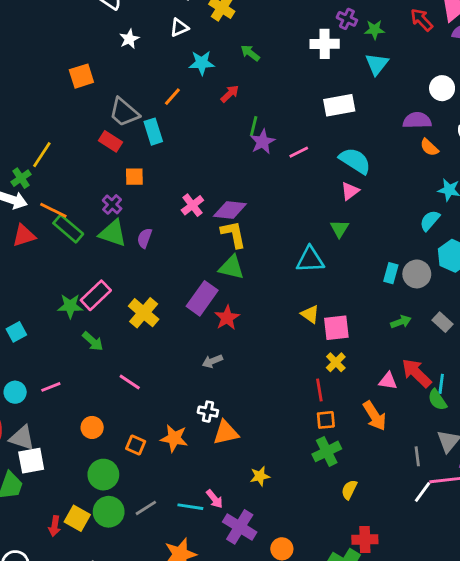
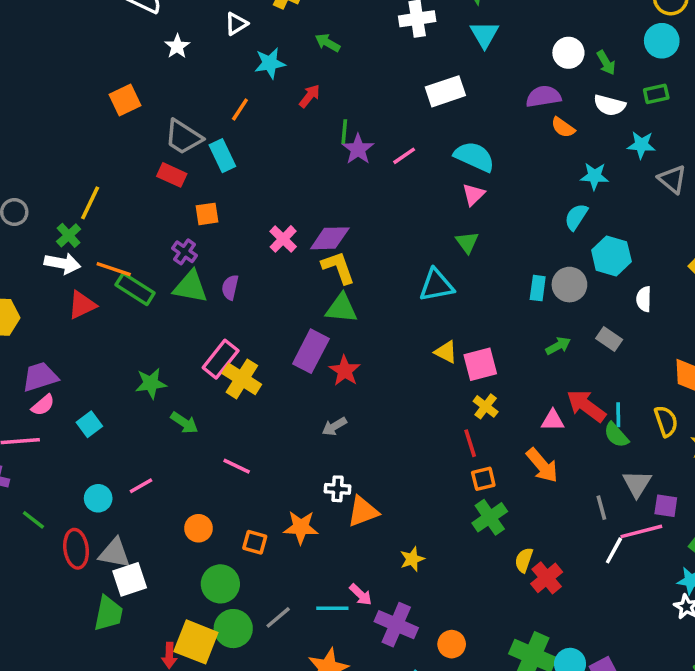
pink rectangle: (96, 295) -> (221, 359), moved
yellow square: (77, 518) -> (196, 642), size x1.4
red cross: (365, 539) -> (547, 578), moved, turned -30

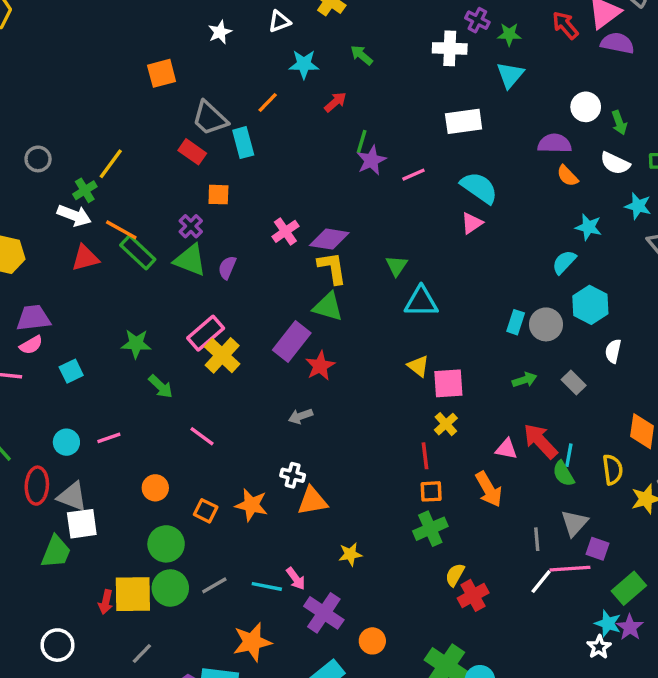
green triangle: (467, 242) -> (396, 266), moved
yellow square: (196, 642) -> (133, 594), turned -33

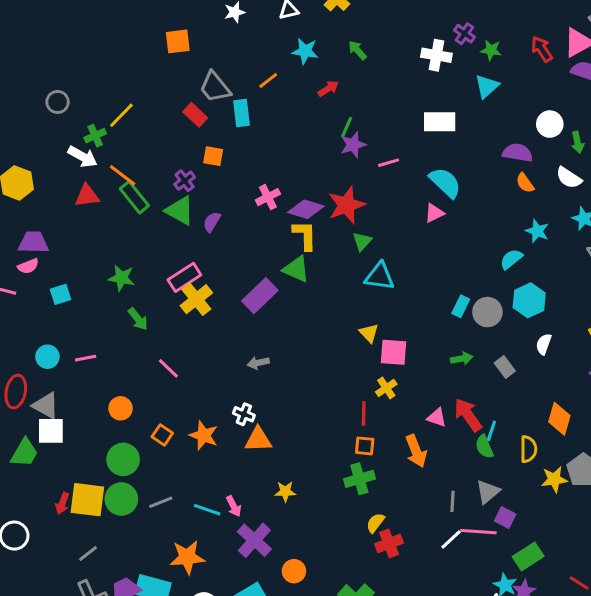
red star: (320, 366) -> (346, 205), moved, size x1.4

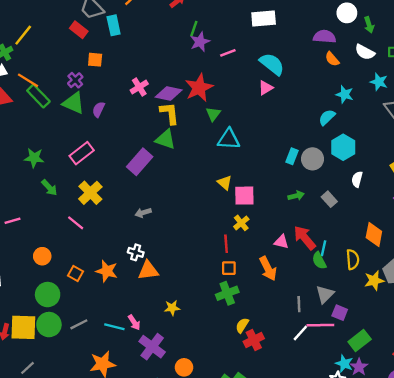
yellow cross: (196, 299) -> (90, 193), moved

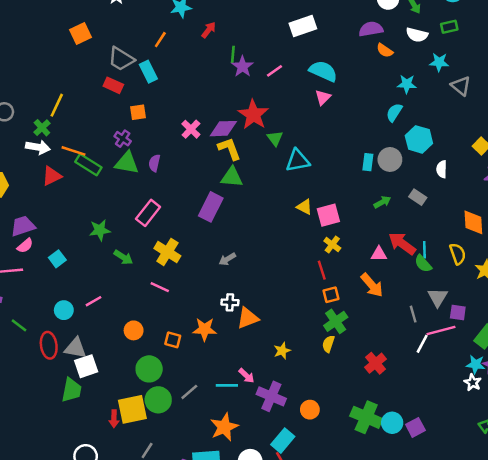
yellow semicircle: (242, 325) -> (328, 344), moved

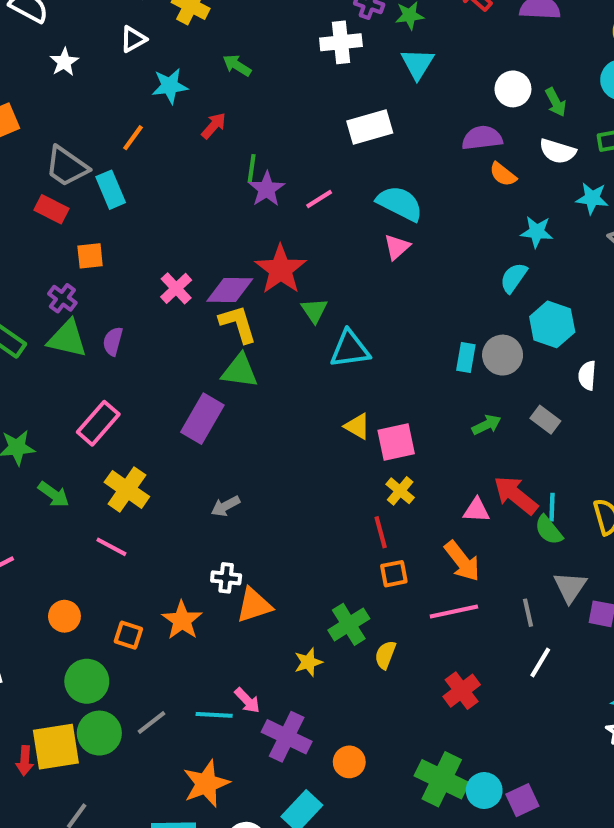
green cross: (336, 321) -> (349, 624), moved
orange star: (205, 329) -> (182, 620), turned 30
pink line: (441, 330) -> (454, 612), moved

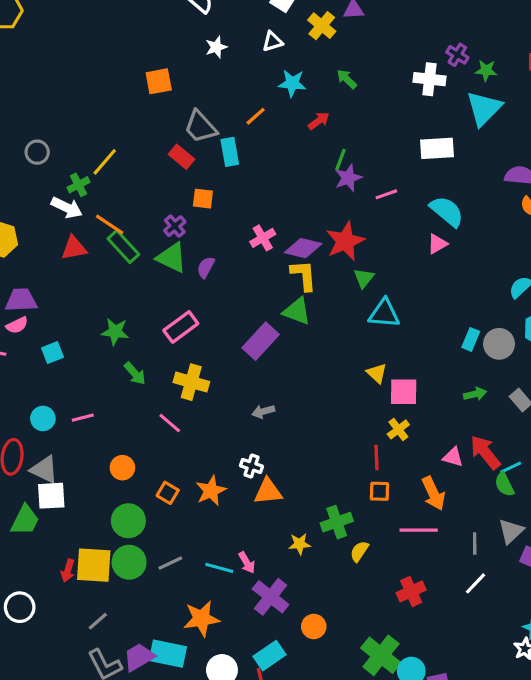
cyan triangle: (417, 64) -> (484, 108), size x1.4
yellow cross: (127, 489) -> (191, 382), turned -32
cyan line: (552, 507) -> (511, 468), turned 50

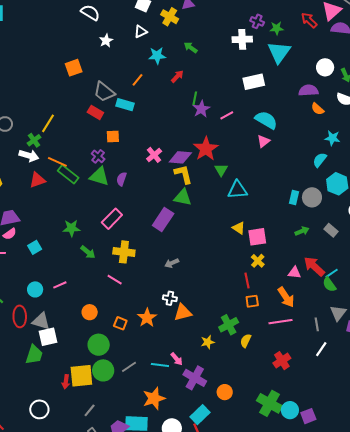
cyan rectangle: (230, 152) -> (125, 105), turned -54

